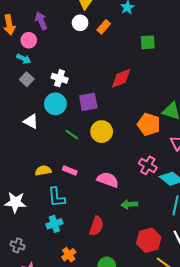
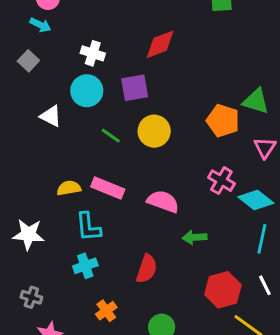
red diamond: (121, 78) -> (160, 44), moved
gray square: (27, 79) -> (28, 61), moved
pink rectangle: (70, 171) -> (108, 188), size x1.5

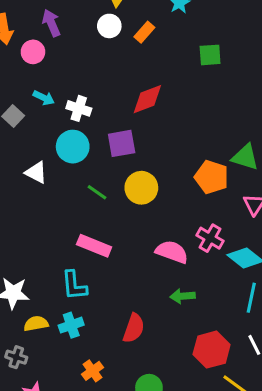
cyan arrow: (40, 25) -> (44, 98), moved
yellow semicircle: (69, 188) -> (36, 324), moved
pink semicircle: (163, 201) -> (172, 252), moved

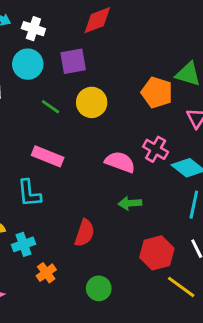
cyan cross: (71, 325) -> (24, 244), moved

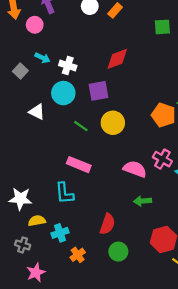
green circle: (99, 288) -> (118, 252), moved

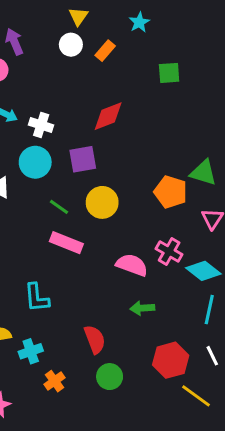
pink rectangle: (79, 165) -> (66, 243), moved
red semicircle: (107, 224) -> (95, 339), turned -40

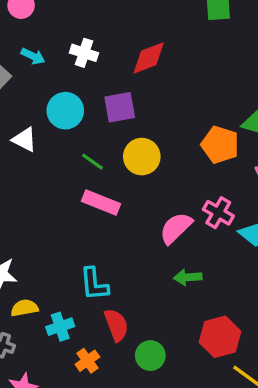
white cross: (41, 125) -> (84, 53), moved
pink semicircle: (132, 265) -> (176, 228), turned -64
cyan L-shape: (37, 298) -> (94, 284), moved
red semicircle: (95, 339) -> (116, 325), moved

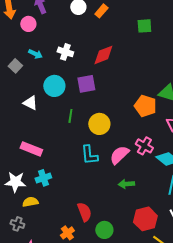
yellow circle: (142, 157) -> (99, 124), moved
green line: (92, 162) -> (70, 116), turned 64
pink rectangle: (101, 202) -> (31, 149), moved
cyan L-shape: (94, 284) -> (89, 155), moved
cyan cross: (60, 327) -> (43, 178), moved

